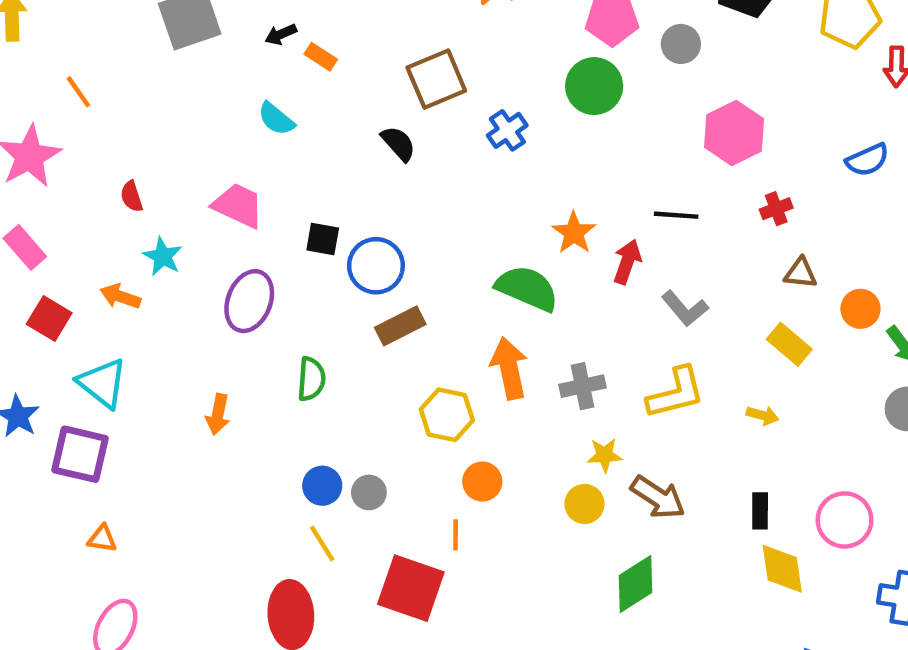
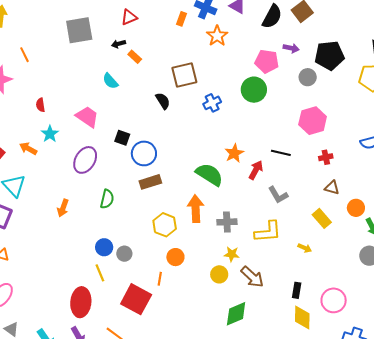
gray circle: (681, 44) -> (308, 77), moved

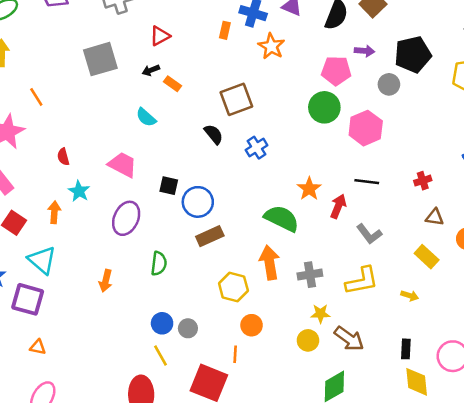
blue cross: (212, 103) -> (256, 148), moved
pink hexagon: (313, 121) -> (366, 128), moved
orange arrow: (28, 149) -> (54, 212), turned 72

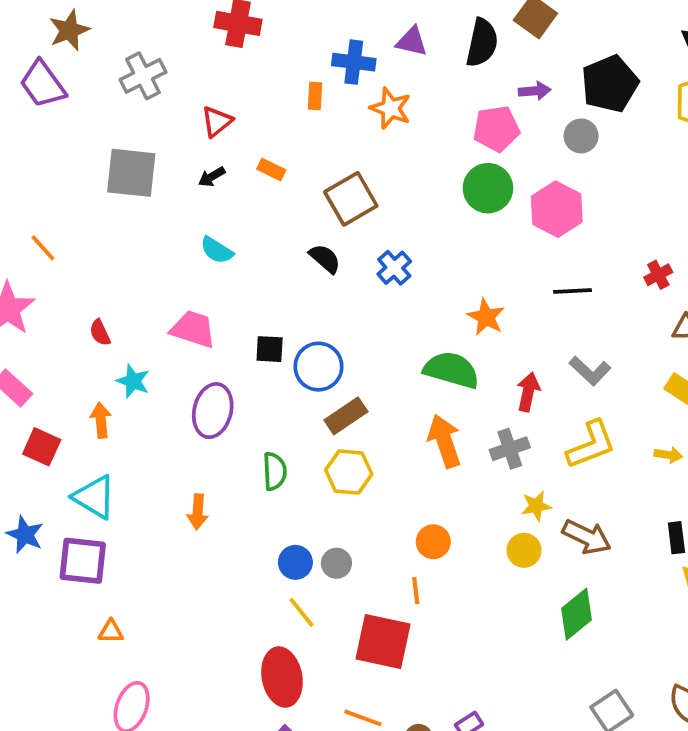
gray square: (100, 59) -> (131, 173), turned 32
orange rectangle: (173, 84) -> (271, 170), moved
red arrow: (338, 206) -> (528, 392), moved
yellow hexagon: (233, 287) -> (349, 472), moved

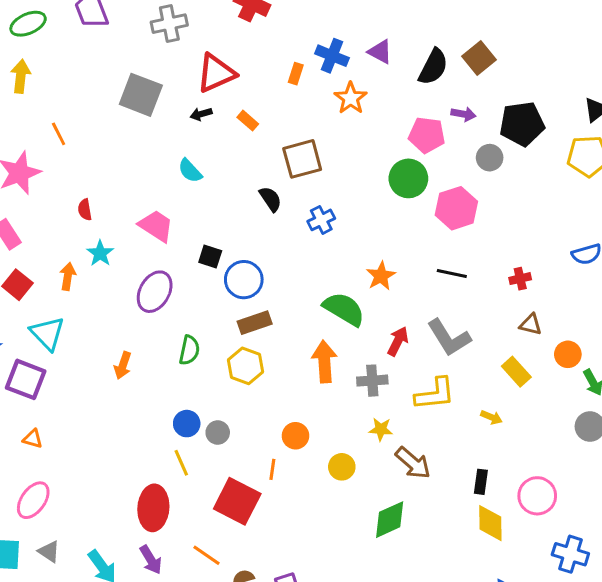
red triangle: (217, 122) -> (216, 73), size x1.6
gray L-shape: (590, 371) -> (449, 338), size x1.4
yellow circle: (524, 550) -> (342, 467), moved

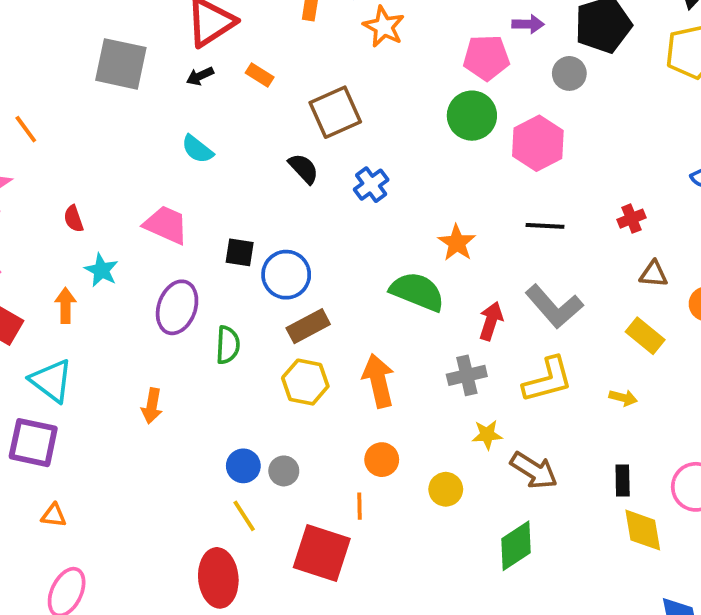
green semicircle: (189, 350) -> (228, 345), moved
orange arrow: (324, 362) -> (378, 381), moved

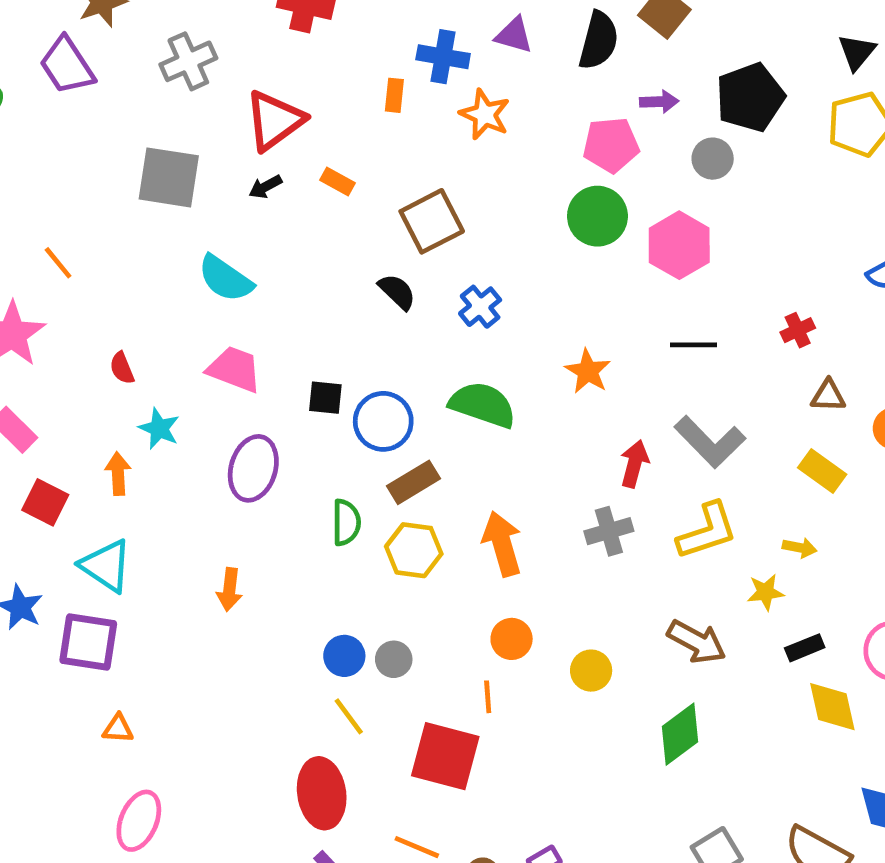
cyan semicircle: (197, 149) -> (225, 279), moved, size x1.4
green semicircle: (417, 292) -> (483, 405), moved
green semicircle: (228, 345) -> (346, 522), moved
yellow star: (487, 435) -> (765, 592), moved
black rectangle: (623, 480) -> (805, 648), turned 72

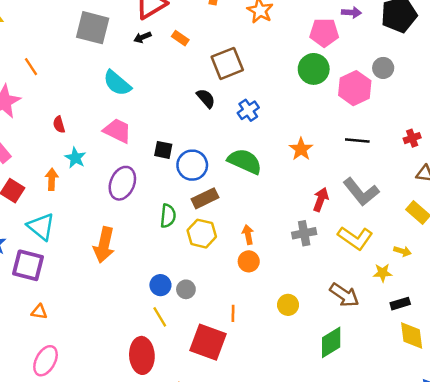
gray circle: (713, 159) -> (383, 68), moved
yellow L-shape: (707, 531) -> (355, 238), turned 48
orange arrow: (502, 544) -> (248, 235), size x0.6
orange arrow: (229, 589) -> (104, 245), size x1.6
orange circle: (512, 639) -> (249, 261), moved

